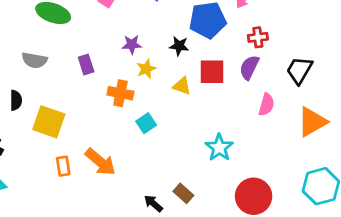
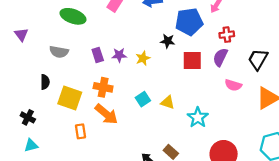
purple star: (132, 44) -> (119, 55), moved
yellow triangle: (182, 86) -> (168, 102), moved
orange cross: (120, 93) -> (103, 87), moved
pink semicircle: (266, 105) -> (233, 85), turned 91
orange arrow: (100, 162) -> (106, 114), moved

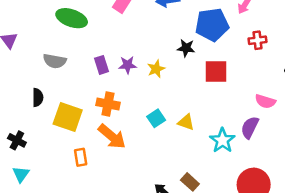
purple semicircle: (220, 57) -> (250, 127), moved
cyan triangle: (31, 145) -> (21, 174), turned -40

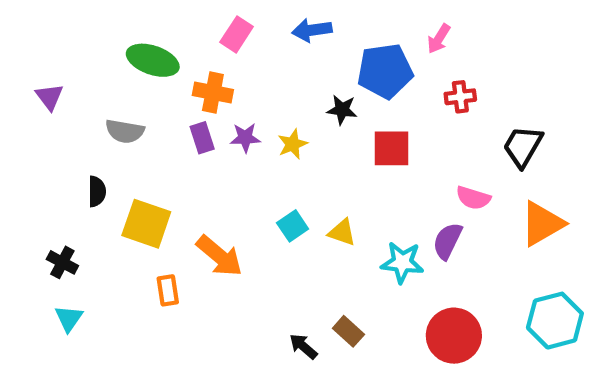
orange cross: (108, 104) -> (213, 92), moved
cyan star: (222, 140) -> (402, 262), turned -30

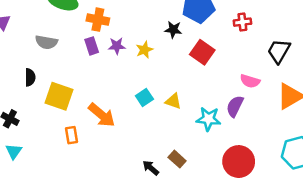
red square: (391, 148) -> (202, 52), turned 35

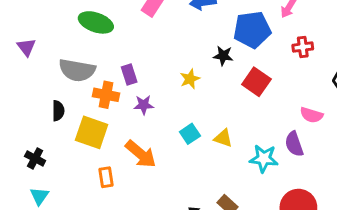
orange cross: (98, 20) -> (106, 95), moved
gray semicircle: (46, 42) -> (77, 70), size x1.4
purple star: (117, 46) -> (144, 105), moved
purple semicircle: (235, 106) -> (294, 144), turned -45

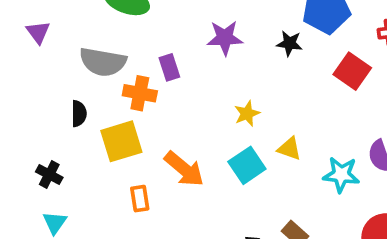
yellow star: (190, 79) -> (247, 114), moved
red square: (256, 82) -> (352, 71), moved
purple star: (144, 105) -> (225, 38), moved, size x1.4
yellow square: (92, 132) -> (121, 141), turned -36
cyan square: (190, 134) -> (247, 165), moved, size x1.4

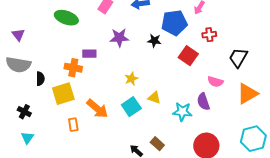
gray semicircle: (103, 62) -> (18, 65), moved
purple rectangle: (169, 67) -> (89, 54), turned -72

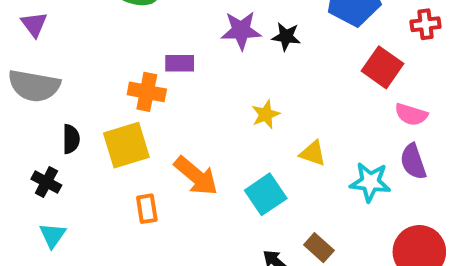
black star: (154, 41) -> (286, 37), moved
black semicircle: (40, 79) -> (71, 139), moved
pink semicircle: (215, 82) -> (411, 114), moved
cyan square: (131, 107) -> (266, 194), moved

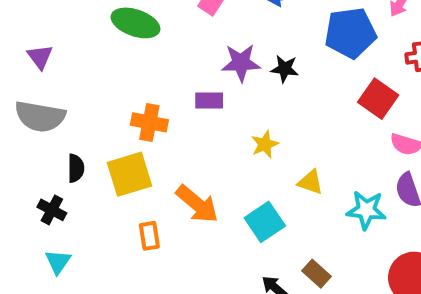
purple rectangle: (180, 63) -> (209, 101), moved

